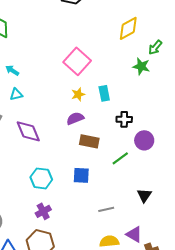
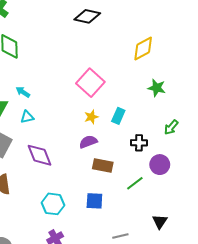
green arrow: (155, 47) -> (171, 127), moved
cyan rectangle: (104, 93) -> (118, 116), turned 35

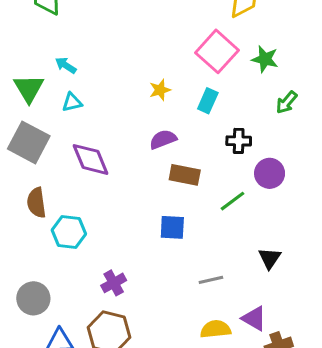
pink square: (90, 83) -> (217, 51), moved
yellow star: (91, 117) -> (160, 90), moved
green arrow: (171, 127) -> (287, 102), moved
cyan hexagon: (53, 204) -> (69, 232), moved

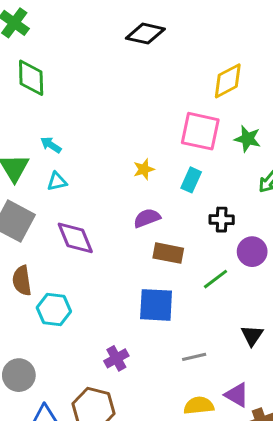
pink square: (217, 51) -> (200, 131), turned -30
blue square: (172, 227) -> (156, 305), size x1.4
purple cross: (114, 283) -> (116, 358), moved

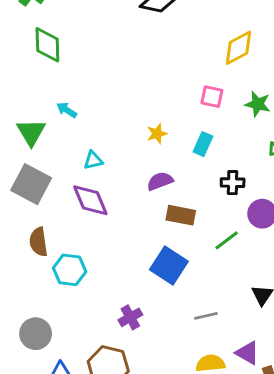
pink square: (200, 131) -> (212, 97), size x0.6
cyan triangle: (57, 181) -> (93, 160), moved
blue square: (156, 305) -> (169, 266), turned 30

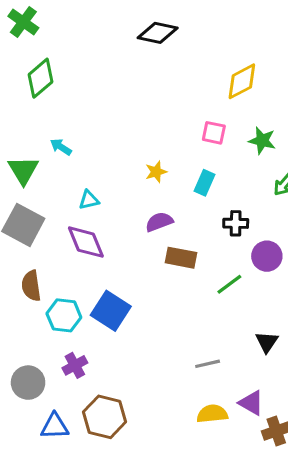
green diamond: (47, 45) -> (41, 78), turned 51
blue square: (169, 266) -> (111, 311), moved
purple cross: (130, 317) -> (75, 365), moved

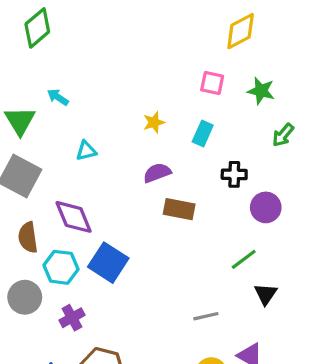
purple diamond: (86, 242) -> (74, 217), moved
green line: (229, 284) -> (244, 259), moved
gray circle: (28, 383) -> (25, 297), moved

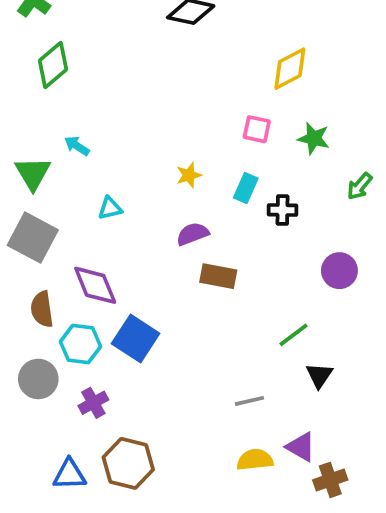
green arrow: (283, 135) -> (360, 186), moved
black cross: (234, 174) -> (282, 210), moved
purple circle: (266, 207) -> (339, 271), moved

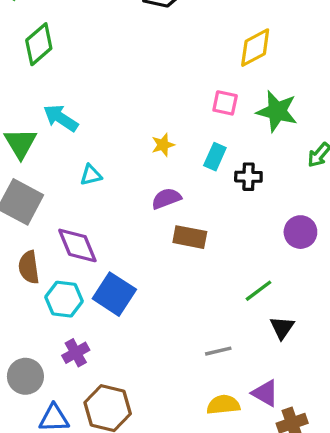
green star: (314, 138) -> (277, 111), size x1.4
cyan arrow: (77, 146) -> (61, 118), size x1.5
gray circle: (38, 379) -> (25, 376), moved

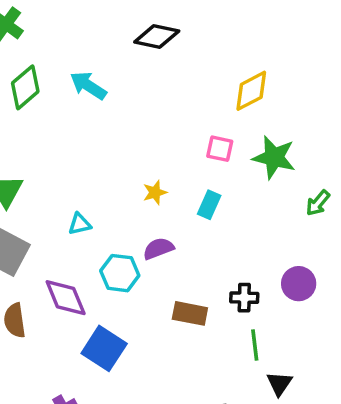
cyan arrow: (61, 118) -> (88, 86), moved
black cross: (248, 177) -> (244, 298), moved
brown rectangle: (190, 237) -> (190, 313), moved
green line: (259, 291) -> (255, 345), turned -60
cyan hexagon: (64, 299) -> (120, 273), moved

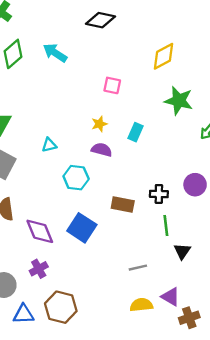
pink square: (220, 149) -> (112, 85), moved
purple semicircle: (158, 249) -> (102, 150), moved, turned 36
purple diamond: (66, 298) -> (40, 231), moved
blue square: (104, 348) -> (82, 228), moved

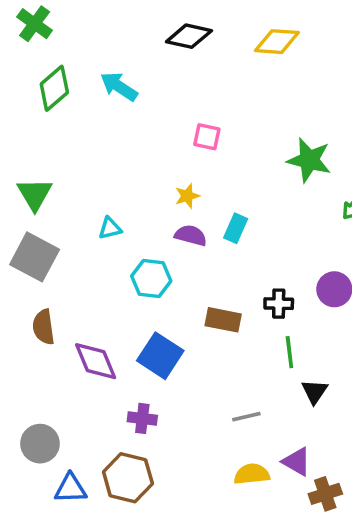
yellow diamond: (164, 56) -> (277, 42), moved, turned 32
cyan rectangle: (136, 132) -> (236, 228), moved
purple cross: (39, 269) -> (142, 418), moved, turned 36

